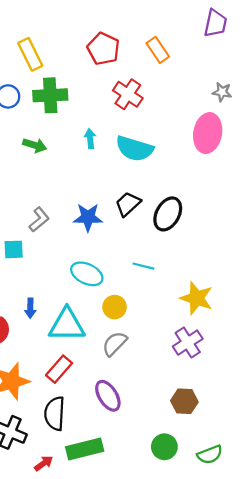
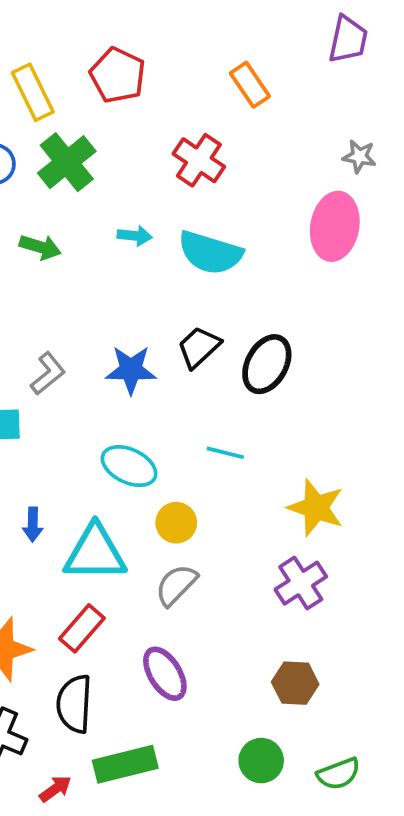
red pentagon: (103, 49) -> (118, 75), moved
green cross: (50, 95) -> (67, 162), turned -36
cyan arrow: (90, 139) -> (135, 236), turned 102

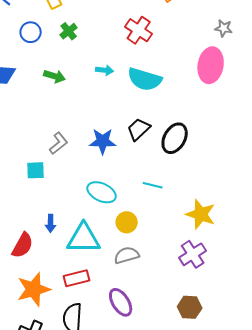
green cross: (67, 162) -> (69, 31), size x0.6
gray semicircle: (176, 585) -> (127, 255), turned 30
red rectangle: (82, 628) -> (77, 278), turned 35

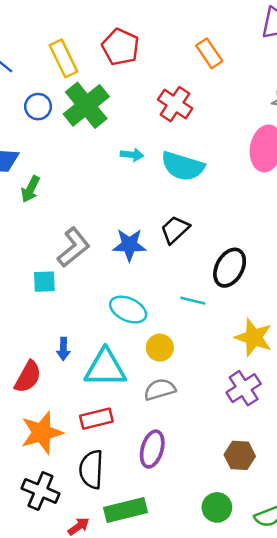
green cross: (69, 31) -> (86, 105), size x2.0
green arrow: (55, 76) -> (30, 189), moved, turned 100
black ellipse: (175, 138) -> (230, 268), moved
gray L-shape: (59, 143) -> (74, 247), size x1.4
purple ellipse: (121, 302) -> (152, 449), turned 48

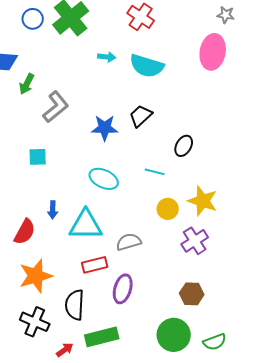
gray L-shape: (74, 247) -> (56, 107), moved
black ellipse: (230, 268) -> (184, 146), size x0.7
yellow circle: (160, 348) -> (168, 209), moved
red rectangle: (96, 419) -> (95, 265), moved
green circle: (217, 507) -> (174, 335), size x1.4

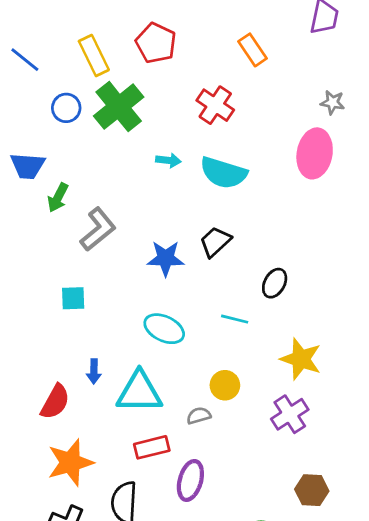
yellow circle: (168, 209) -> (225, 385), moved
gray semicircle: (129, 242) -> (199, 416), size x0.7
brown hexagon: (192, 294) -> (312, 490), moved

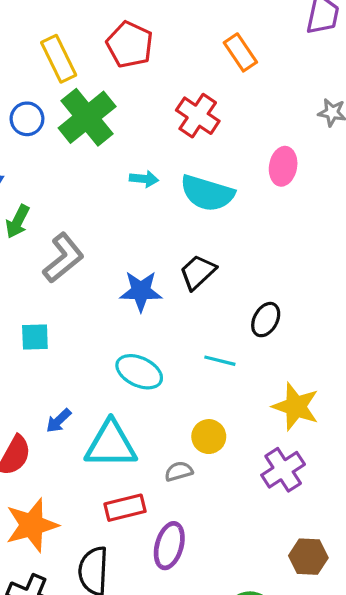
pink ellipse: (315, 153) -> (283, 166), moved, size x0.7
blue arrow: (94, 371) -> (59, 421), turned 45

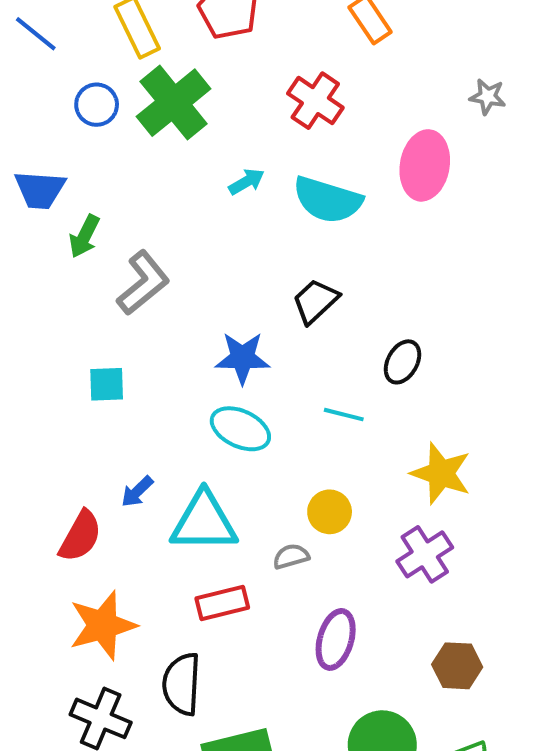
pink ellipse: (283, 166) -> (425, 165), size x1.4
cyan arrow: (144, 179) -> (246, 182), turned -36
blue star: (141, 291) -> (242, 358), moved
purple ellipse: (169, 546) -> (336, 639), moved

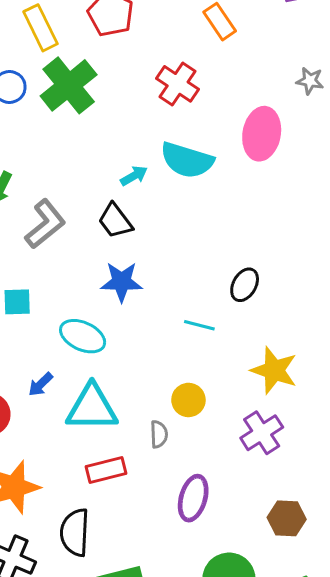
cyan arrow: (246, 182) -> (134, 176), moved
black trapezoid: (315, 301) -> (115, 221), moved, turned -84
cyan ellipse: (240, 429) -> (83, 336), moved
gray semicircle: (291, 556) -> (159, 434), turned 104

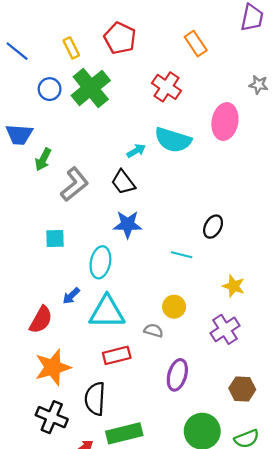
yellow rectangle: (41, 28) -> (71, 48), size x0.7
cyan ellipse: (83, 336) -> (100, 262), turned 76
yellow star: (274, 370) -> (234, 286), size x0.7
gray semicircle: (159, 434) -> (153, 330), turned -72

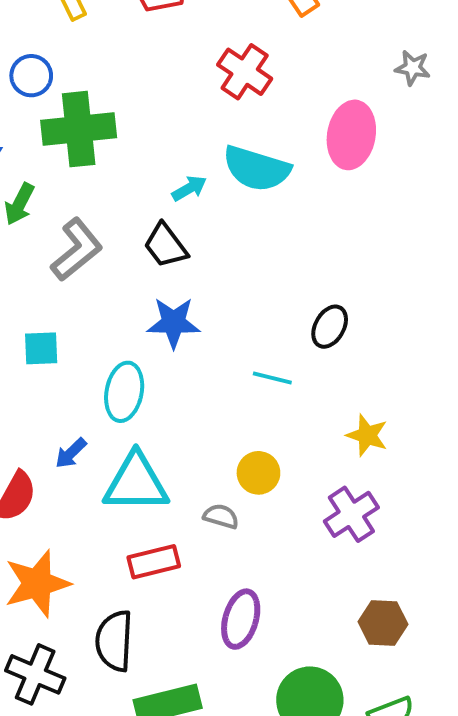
green cross: (91, 88) -> (79, 129), moved, turned 33
purple ellipse: (177, 375) -> (241, 619), moved

